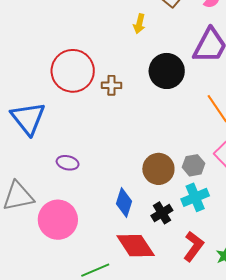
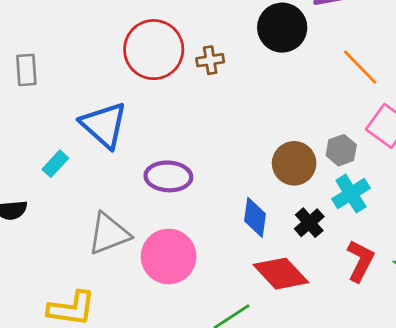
purple ellipse: (68, 163) -> (168, 176), size x1.5

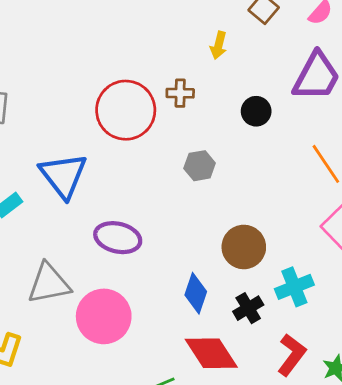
black circle: (282, 28) -> (256, 111), size x0.6
brown cross: (210, 60) -> (180, 93), moved
gray hexagon: (341, 150) -> (200, 166), moved

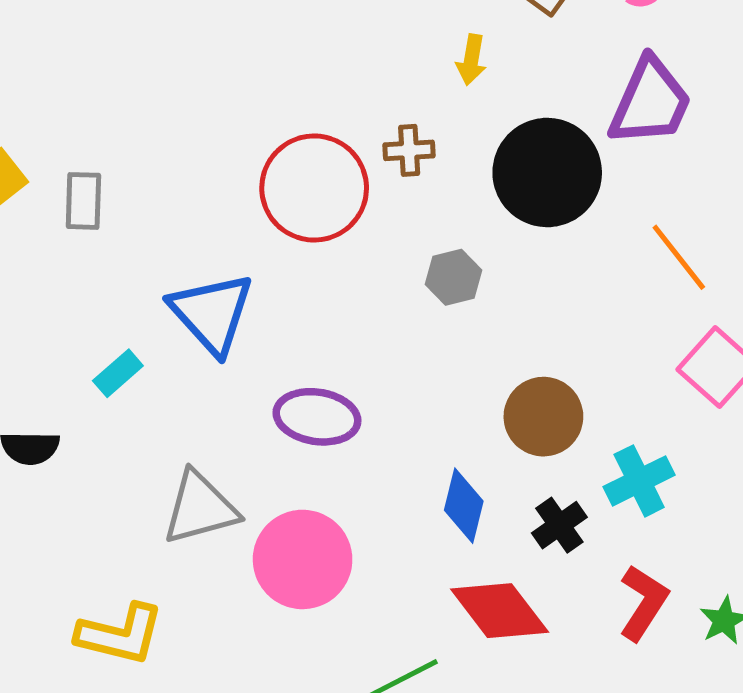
black circle: (256, 111) -> (547, 173), size x2.0

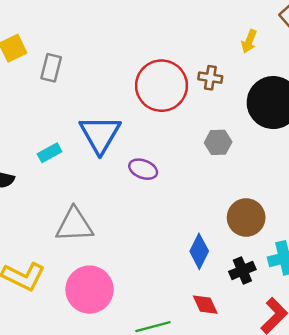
purple ellipse: (317, 417) -> (143, 169), moved, size x0.7
pink circle: (303, 559) -> (89, 290), moved
red diamond: (500, 611) -> (205, 305), size x0.6

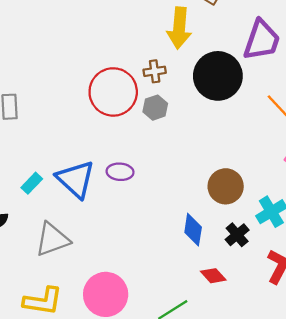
yellow arrow: (249, 41) -> (179, 28), size x1.8
blue triangle: (100, 134) -> (76, 179), moved
gray hexagon: (218, 142) -> (155, 108), moved
gray triangle: (74, 225) -> (52, 239), moved

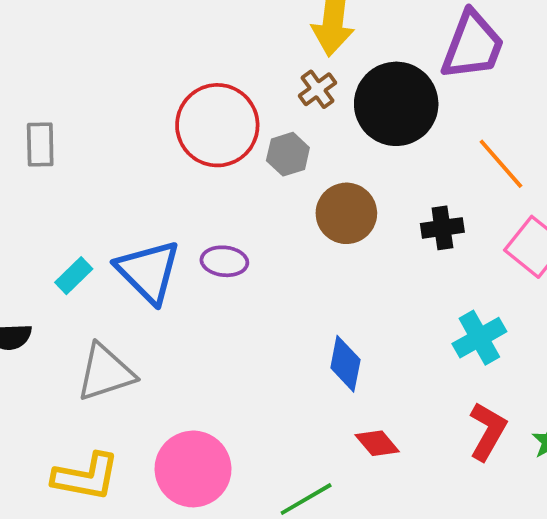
brown cross: (155, 71) -> (317, 89), moved, turned -30
brown circle: (226, 186) -> (346, 213), moved
black cross: (237, 235) -> (442, 228), moved, turned 30

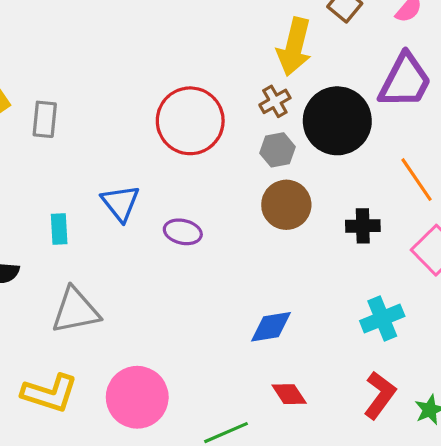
gray hexagon: (288, 154) -> (278, 150), moved
blue triangle: (148, 271) -> (120, 203), moved, size x0.7
cyan rectangle: (74, 276) -> (59, 229), turned -56
blue diamond: (345, 364) -> (271, 327), turned 63

